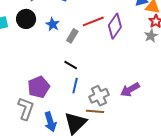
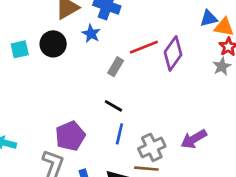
blue star: (53, 24) -> (91, 34), moved

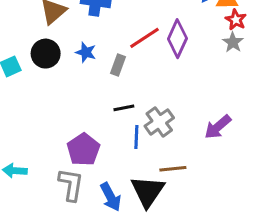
blue star: (91, 34) -> (86, 52), moved
black line: (113, 106) -> (124, 108), turned -30
gray cross: (152, 147) -> (159, 122), moved

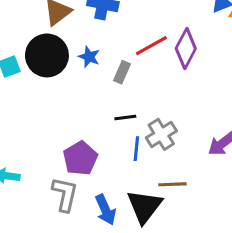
black circle: (46, 54) -> (47, 55), size x1.4

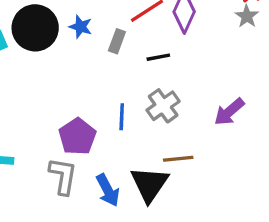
black line: (125, 117) -> (158, 57), moved
blue line: (136, 149) -> (122, 117), moved

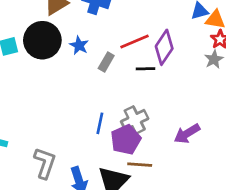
black line: (158, 57) -> (145, 69), moved
purple pentagon: (77, 136) -> (126, 140), moved

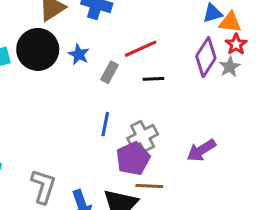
purple diamond: (164, 47) -> (206, 57), moved
blue line: (100, 123) -> (105, 124), moved

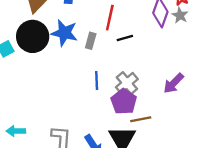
red line: (141, 49) -> (110, 18), turned -40
blue star: (79, 54) -> (64, 33), size x1.6

